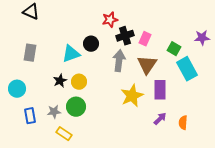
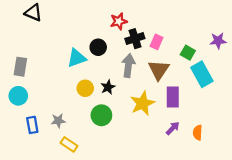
gray rectangle: (30, 53) -> (20, 67), moved
black star: (60, 81) -> (108, 87), moved
green circle: (76, 107) -> (101, 115), moved

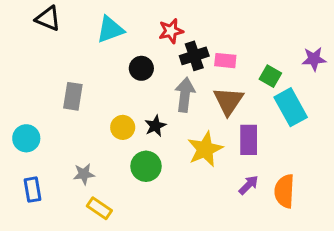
pink rectangle: (157, 42) -> (225, 61), turned 72
cyan triangle: (77, 58) -> (110, 29), moved
gray rectangle: (20, 67) -> (73, 96), moved
blue rectangle: (32, 125) -> (32, 190), moved
orange semicircle: (198, 133) -> (284, 191), size x1.5

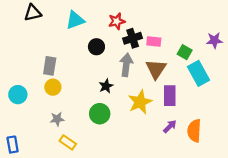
black triangle: (48, 19) -> (33, 13), turned -36
yellow circle: (123, 127) -> (53, 87), moved
blue rectangle: (32, 190) -> (13, 145), moved

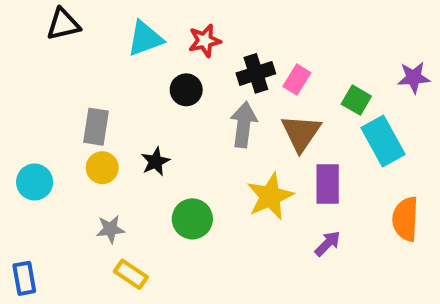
red star: (117, 21) -> (205, 41), moved
pink rectangle: (154, 41) -> (297, 80), turned -64
black star: (106, 86) -> (155, 162), moved
orange semicircle: (194, 131) -> (405, 219), moved

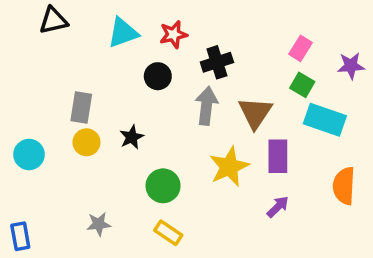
pink rectangle: (297, 80) -> (300, 48), moved
cyan rectangle: (383, 141) -> (325, 120), turned -42
gray star: (110, 229) -> (99, 224), moved
yellow rectangle: (131, 274) -> (168, 233), moved

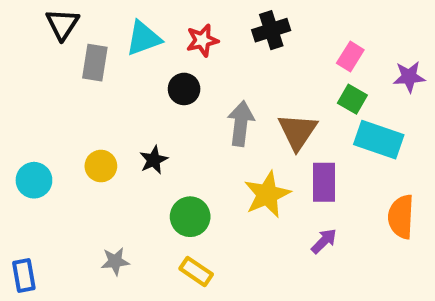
black triangle: (53, 21) -> (62, 24), turned -44
black cross: (217, 62) -> (271, 30), moved
gray rectangle: (81, 108) -> (95, 63), moved

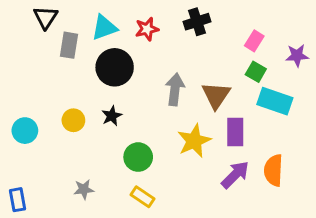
black circle: (184, 89) -> (115, 67), moved, size x1.6
orange semicircle: (401, 217) -> (273, 170), moved
purple arrow: (324, 241) -> (235, 175), size x1.5

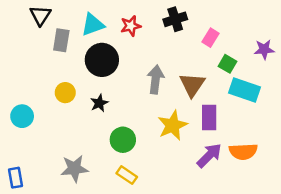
pink rectangle: (254, 41) -> (211, 38), moved
yellow circle: (73, 120) -> (65, 93), moved
orange semicircle: (273, 170) -> (243, 152), turned -96
gray star: (84, 189) -> (74, 169), size x1.5

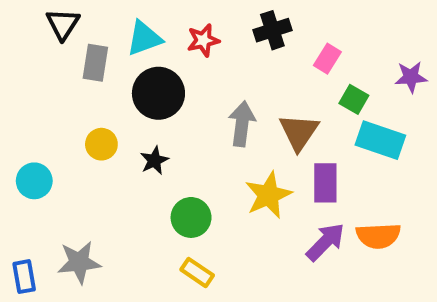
gray star: (74, 169) -> (79, 262), moved

